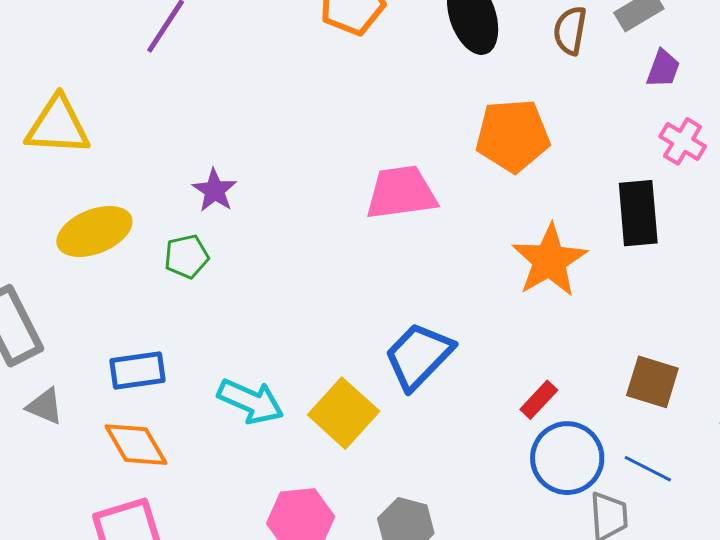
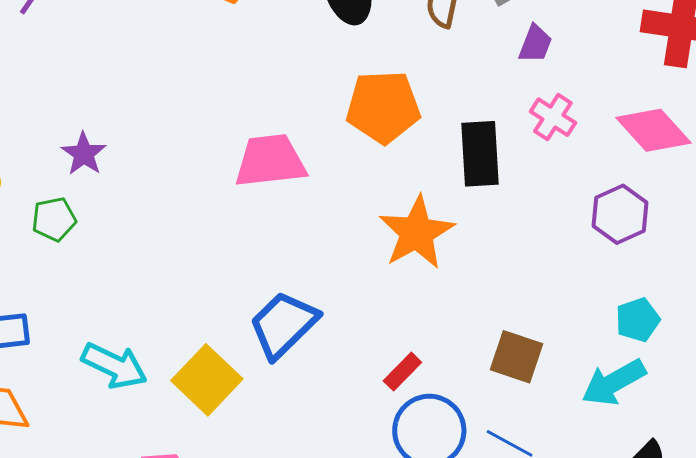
black rectangle: (638, 213) -> (480, 154), moved

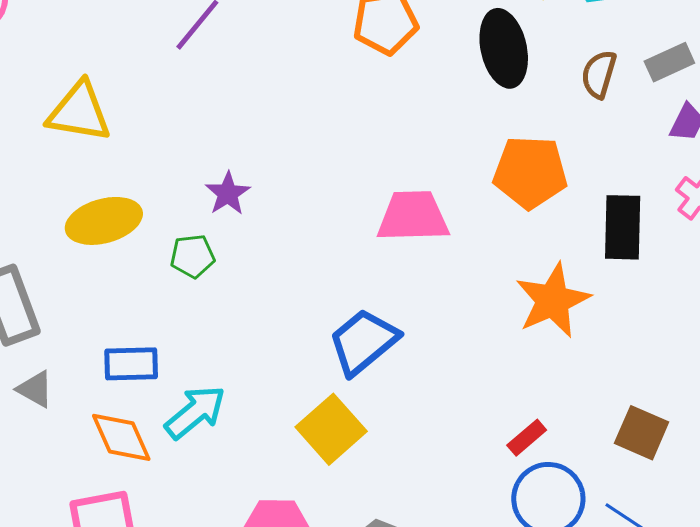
blue trapezoid: (283, 325) -> (363, 342), moved
cyan arrow: (114, 366) -> (195, 412), moved, turned -70

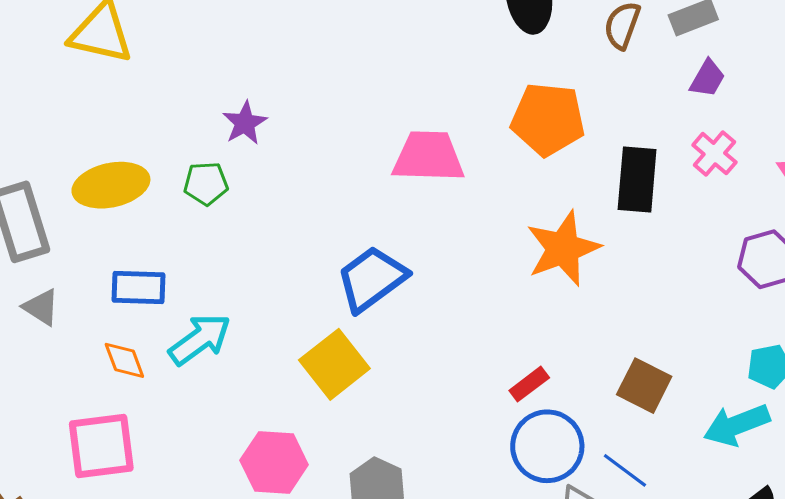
yellow ellipse: (104, 221) -> (111, 185), moved
orange diamond: (121, 437) -> (124, 360), size x0.7

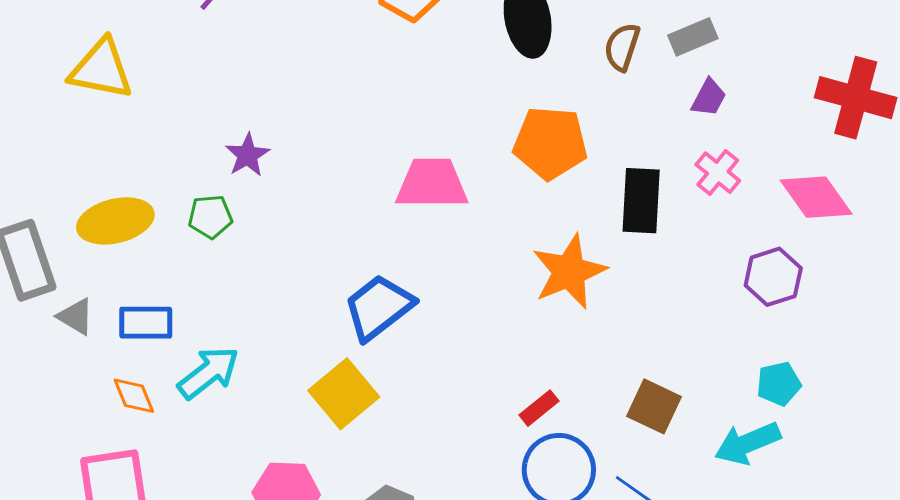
gray triangle: (41, 307) -> (76, 317), moved

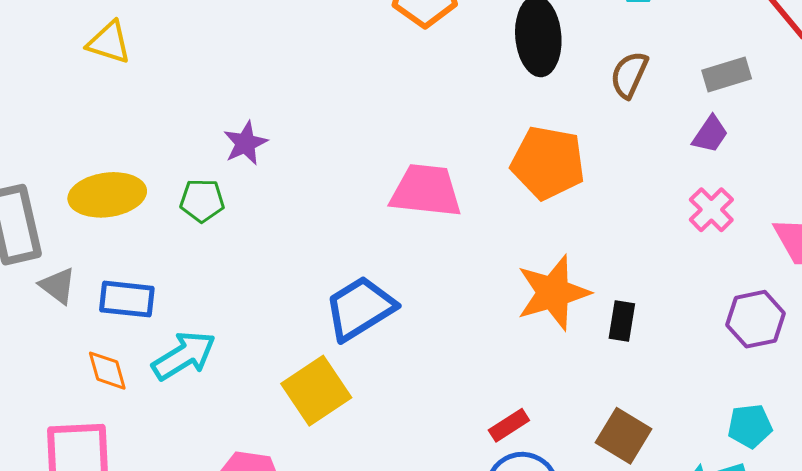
gray rectangle: (693, 37) -> (727, 75), moved
yellow triangle: (101, 69) -> (109, 42), size x0.7
black rectangle: (641, 201) -> (622, 321), moved, size x0.6

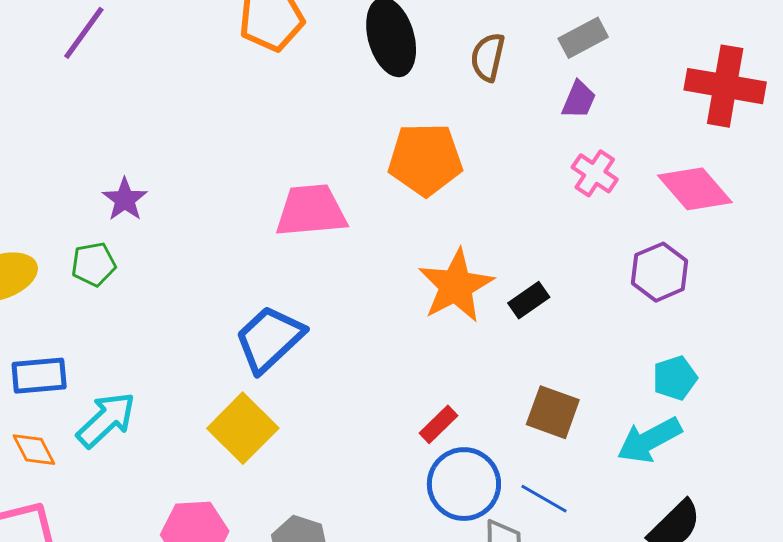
black rectangle: (622, 321) -> (529, 300), turned 57

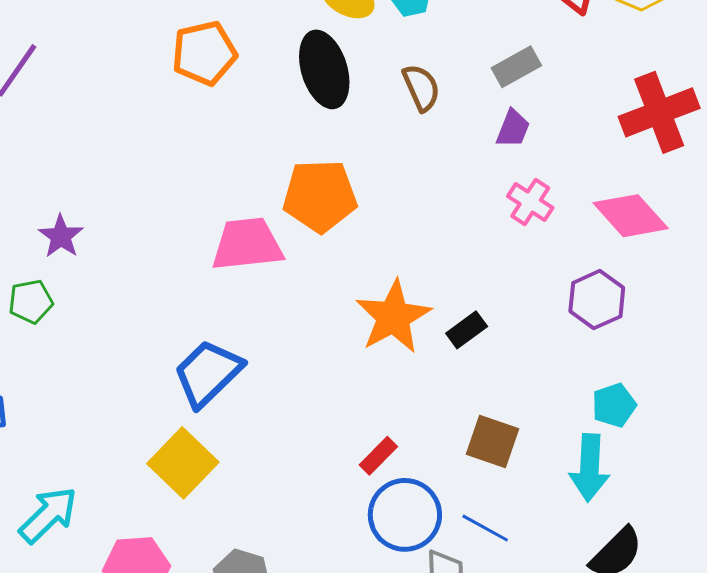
brown semicircle: (488, 57) -> (421, 88), turned 144
red cross: (725, 86) -> (659, 112), turned -30
orange pentagon: (425, 159) -> (320, 196), moved
cyan arrow: (106, 420) -> (48, 515), moved
cyan arrow: (649, 440) -> (589, 468), turned -58

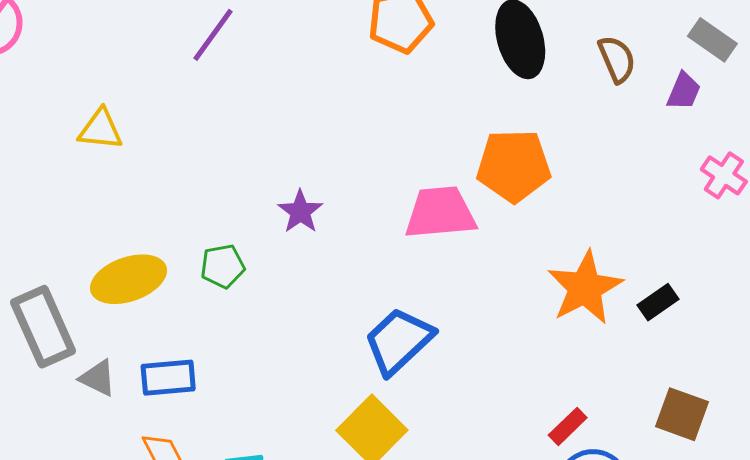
gray rectangle: (516, 67) -> (712, 40), turned 63
purple trapezoid: (513, 129) -> (684, 91), moved
purple star: (61, 236) -> (300, 212), moved

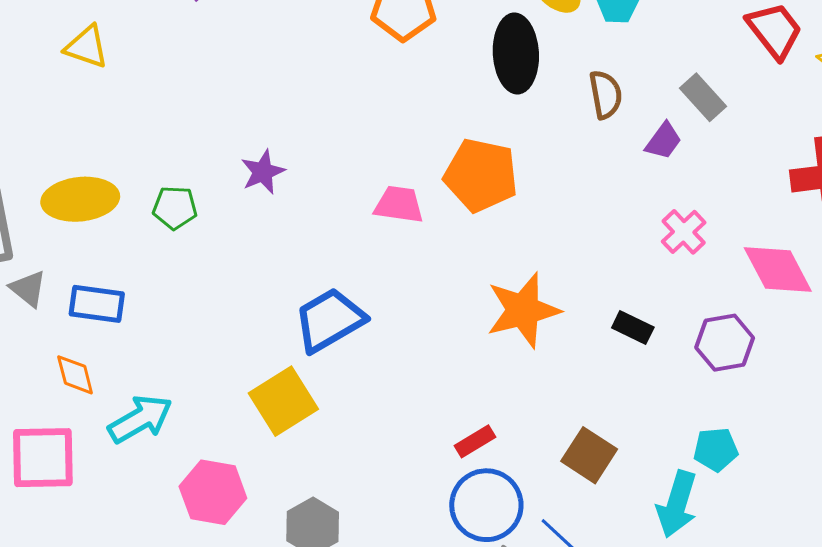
pink trapezoid: (440, 213) -> (399, 205), size x0.7
black rectangle: (658, 302) -> (633, 328), moved, turned 48

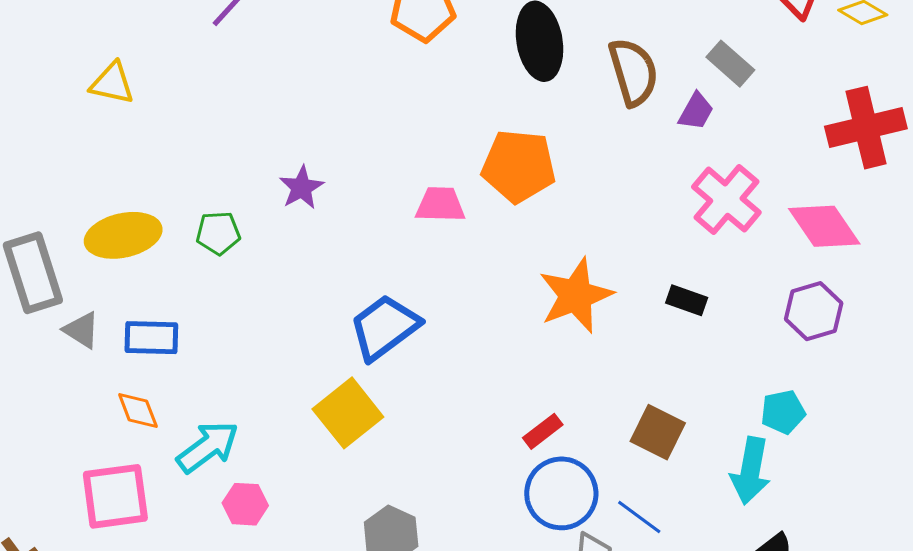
brown semicircle: (606, 95) -> (633, 72), size x1.4
pink cross: (684, 232) -> (726, 200), size x1.5
purple hexagon: (725, 343) -> (814, 311), moved
pink hexagon: (213, 492) -> (245, 504), moved, size x0.7

